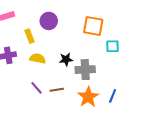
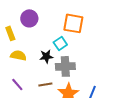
cyan square: (113, 46) -> (60, 43), moved, turned -32
brown line: (57, 90) -> (45, 84), moved

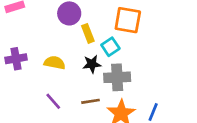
yellow rectangle: (10, 33) -> (88, 33), moved

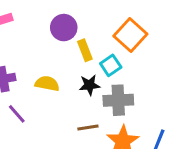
orange square: (128, 20) -> (130, 35), turned 32
purple line: (53, 101) -> (17, 114), moved

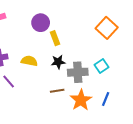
orange square: (130, 35) -> (107, 28), moved
cyan square: (111, 65) -> (101, 66), moved

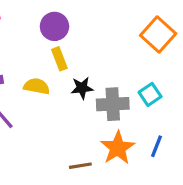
yellow rectangle: (55, 38) -> (59, 59), moved
brown line: (57, 91) -> (80, 166), moved

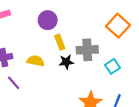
yellow rectangle: (59, 59) -> (60, 42), moved
gray cross: (113, 104) -> (87, 50), moved

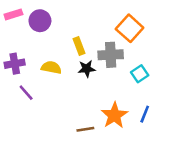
purple circle: (48, 20) -> (40, 21), moved
orange square: (118, 26) -> (130, 28), moved

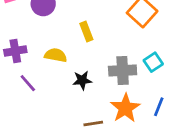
gray cross: (111, 55) -> (123, 71), moved
black star: (87, 69) -> (82, 80), moved

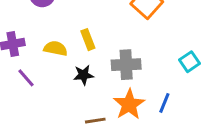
yellow rectangle: (86, 32) -> (88, 40), moved
cyan square: (153, 62) -> (189, 62), moved

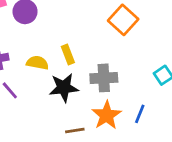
black star: (83, 75) -> (64, 88), size x1.5

